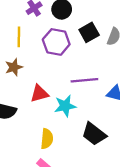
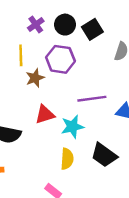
black square: (89, 32) -> (92, 29), moved
brown star: (14, 67) -> (35, 78), moved
yellow semicircle: (47, 139) -> (67, 159), moved

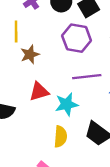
purple hexagon: (60, 59) -> (77, 38), moved

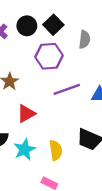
cyan star: (67, 104) -> (25, 149), moved

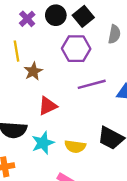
yellow semicircle: (56, 150) -> (75, 146), turned 102

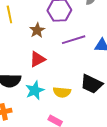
brown star: (33, 71) -> (37, 30), moved

